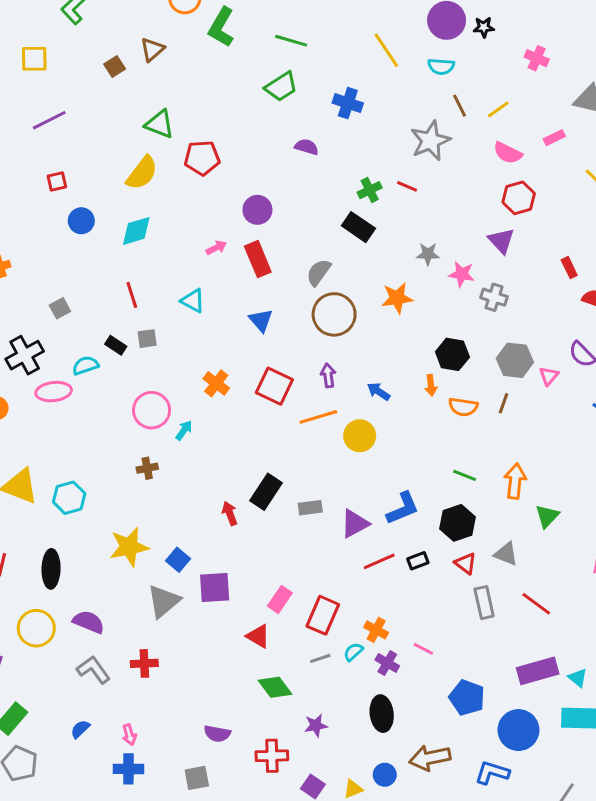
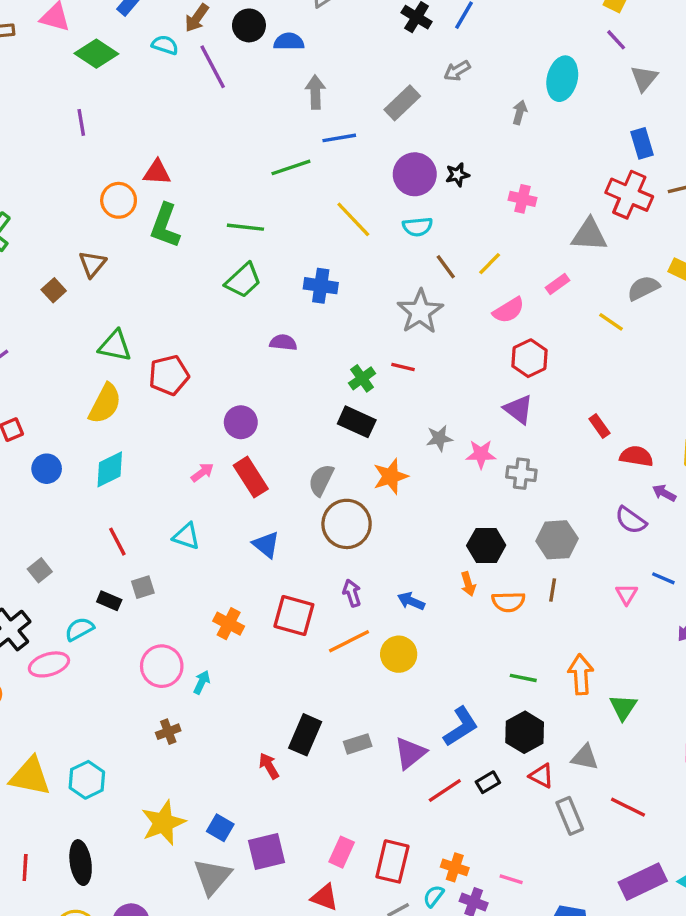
pink semicircle: (508, 153) -> (509, 310), turned -48
orange star: (397, 298) -> (391, 476), moved
pink triangle: (549, 376) -> (627, 594), moved

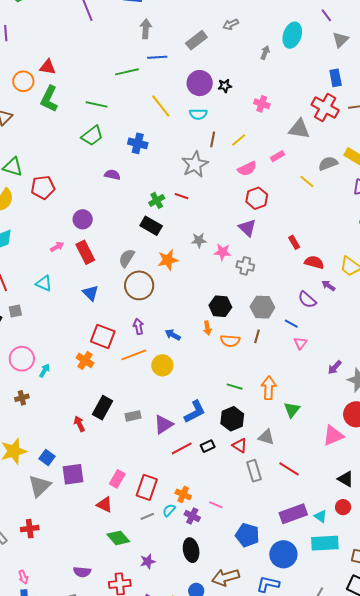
brown line: (446, 267) -> (213, 139), turned 42
blue line: (663, 578) -> (291, 324), moved
orange cross: (229, 624) -> (85, 360), moved

